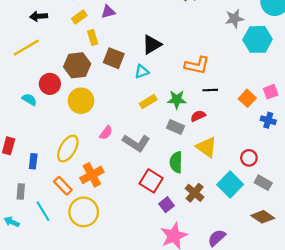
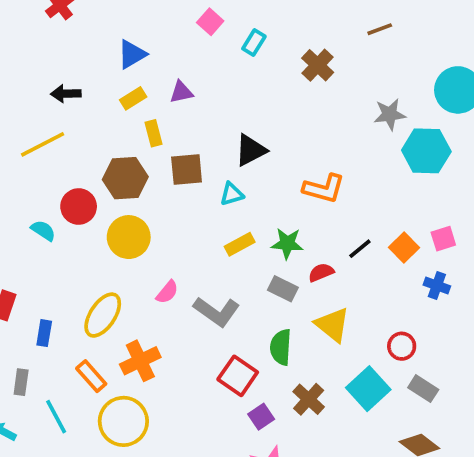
brown square: (114, 58) -> (187, 170), turned -30
black line: (210, 90) -> (360, 249), moved, turned -40

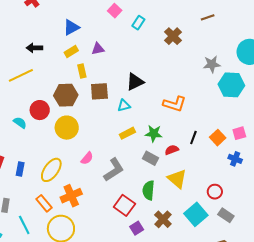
black line: (360, 249) -> (193, 137), turned -32
gray L-shape: (217, 312) -> (114, 170), turned -70
blue rectangle: (44, 333) -> (20, 169), moved

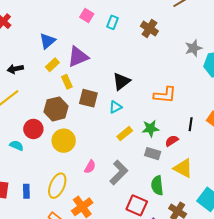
purple triangle: (98, 49) -> (78, 57), size x1.6
brown square: (99, 91) -> (88, 98), turned 30

